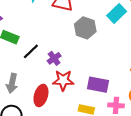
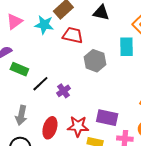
cyan rectangle: (117, 13) -> (127, 47), turned -48
red star: (63, 80) -> (78, 126), moved

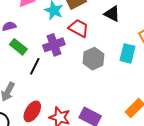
black line: (40, 84) -> (35, 66), turned -36
purple cross: (63, 91) -> (54, 45), moved, size x1.5

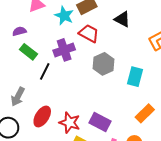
cyan rectangle: (128, 53) -> (135, 77), moved

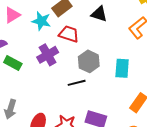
black line: (45, 71) -> (77, 83), moved, turned 60

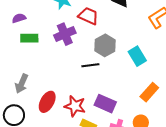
green rectangle: (13, 63) -> (29, 38), turned -36
cyan rectangle: (122, 68) -> (137, 56), turned -42

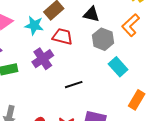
gray hexagon: (105, 45) -> (103, 39), moved

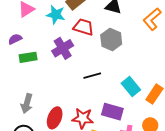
gray hexagon: (103, 39) -> (111, 39), moved
cyan rectangle: (118, 67) -> (131, 86), moved

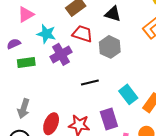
cyan star: (56, 15) -> (46, 34), moved
purple rectangle: (112, 112) -> (109, 119), turned 55

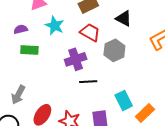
purple cross: (61, 54) -> (76, 59), moved

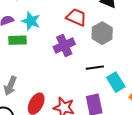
cyan star: (55, 26) -> (31, 21), moved
black line: (88, 82) -> (95, 68), moved

